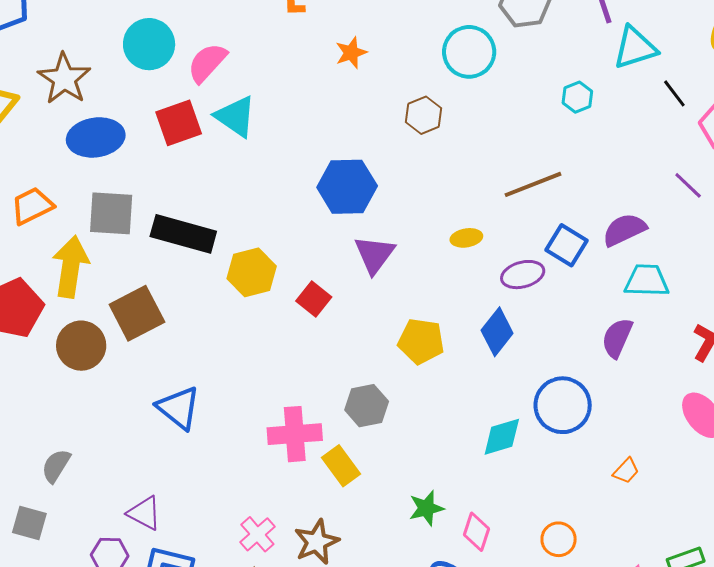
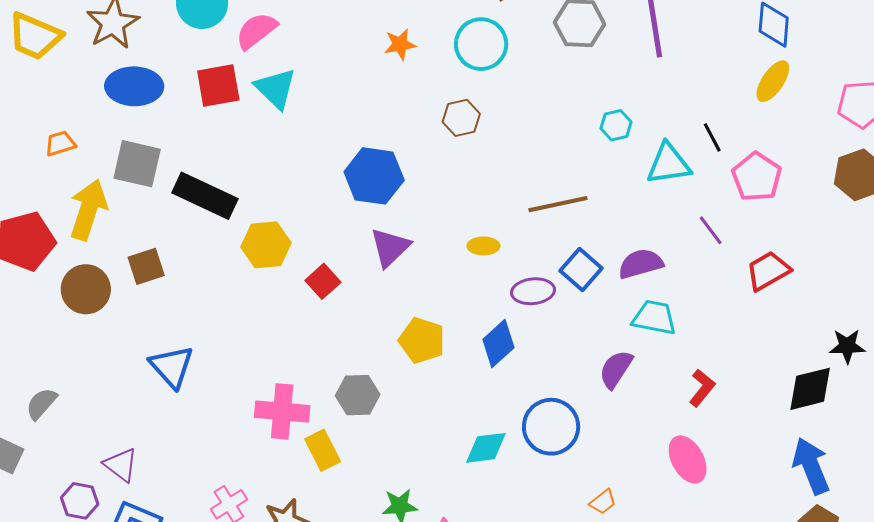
cyan triangle: (635, 48) -> (669, 164), moved
cyan circle: (469, 52) -> (481, 44), moved
orange trapezoid: (32, 206) -> (60, 143), size x0.7
brown square: (137, 313) -> (146, 266), size x0.7

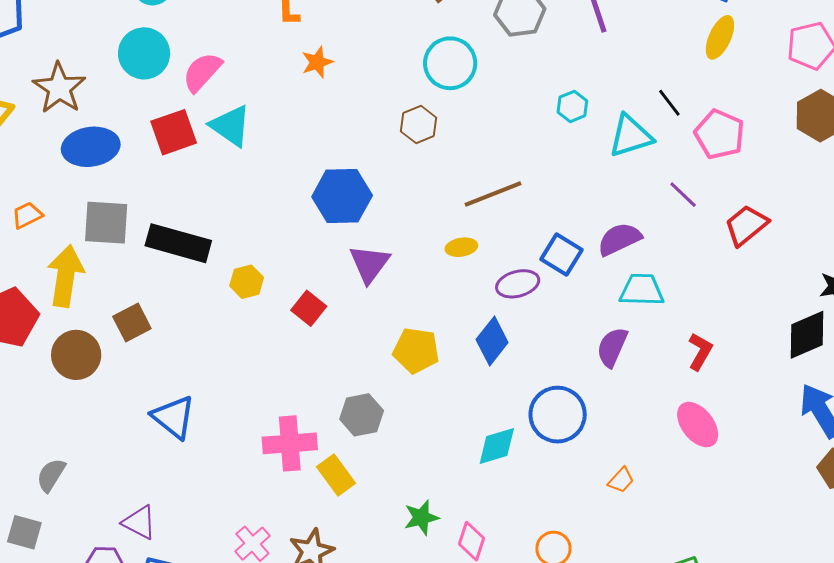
orange star: (400, 44) -> (317, 62), moved
cyan circle: (481, 44) -> (450, 63), moved
brown line: (558, 204) -> (493, 194), moved
yellow hexagon: (266, 245) -> (247, 282), size x0.7

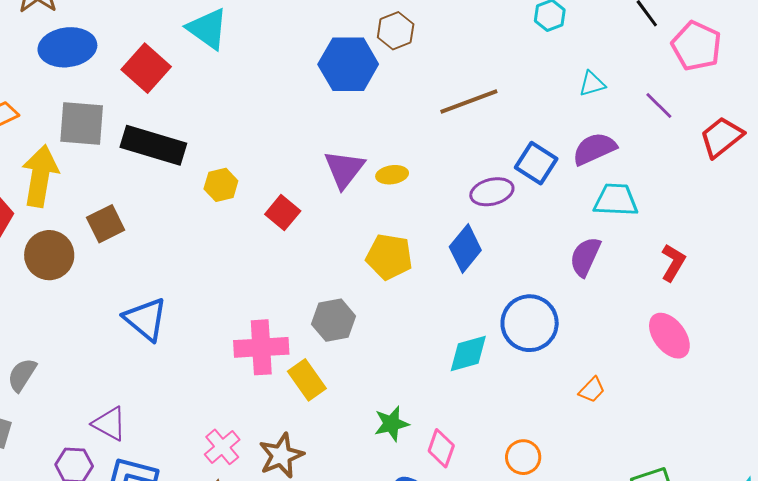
red square: (174, 132) -> (146, 68), moved, turned -30
cyan triangle: (631, 136) -> (592, 84), moved, size x0.6
blue hexagon: (342, 196) -> (348, 64), moved
yellow ellipse: (461, 247) -> (392, 175), moved

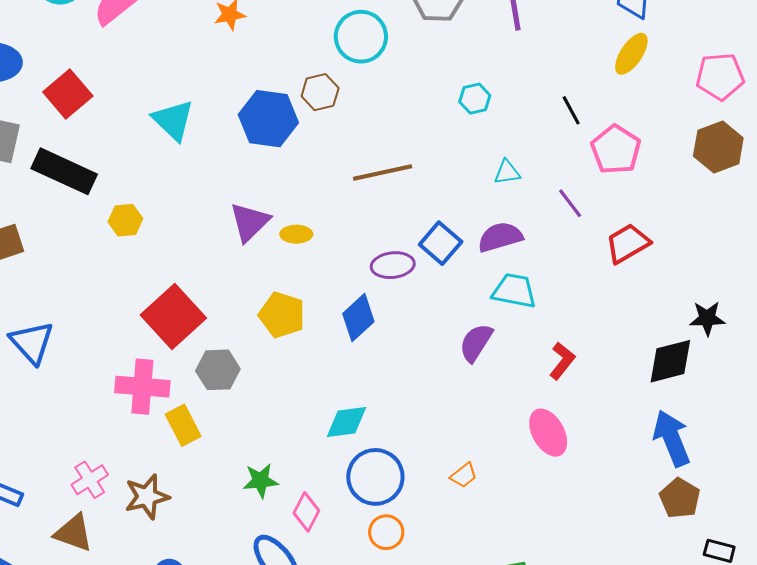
cyan triangle: (208, 29) -> (173, 120), moved
red square: (283, 213) -> (173, 317), moved, size x1.8
blue circle: (530, 323) -> (375, 477), moved

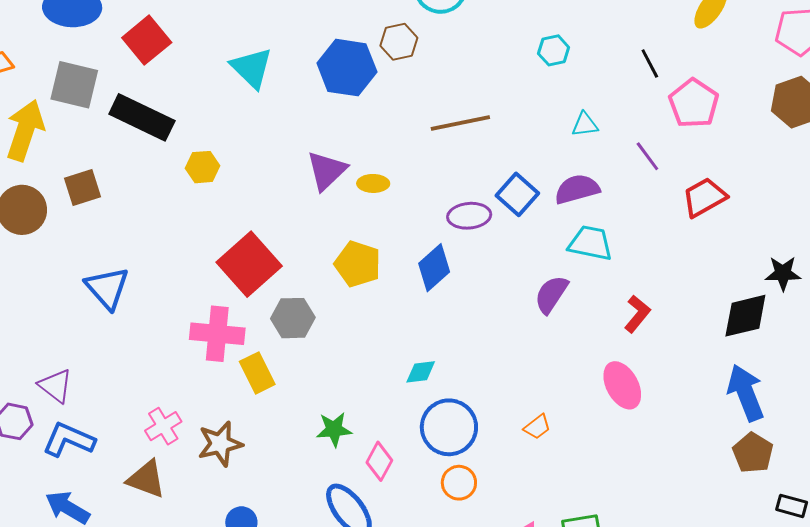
cyan diamond: (346, 422) -> (421, 372), size x0.7

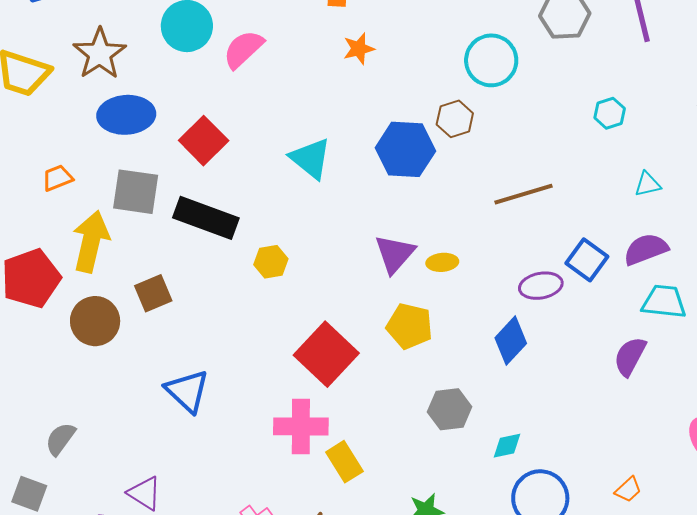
yellow pentagon: (358, 264) -> (410, 326), moved
gray hexagon: (293, 318) -> (450, 409), moved

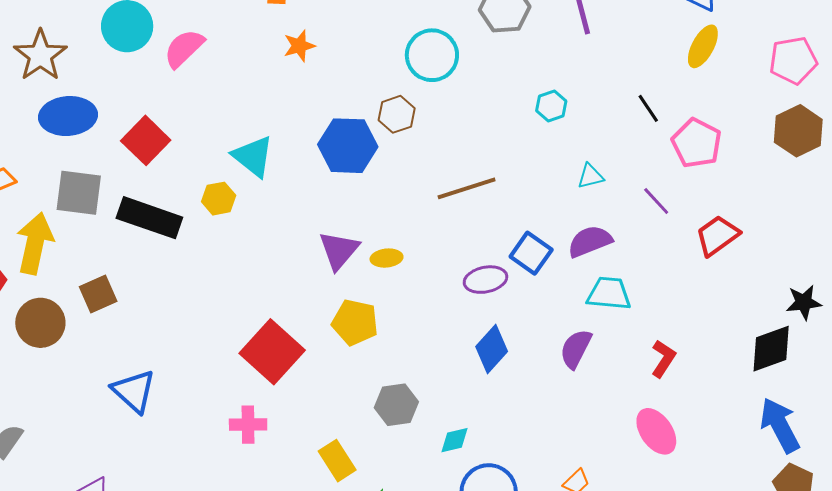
yellow hexagon: (271, 262) -> (219, 199), moved
blue diamond: (511, 341) -> (492, 349), moved
pink cross: (301, 426) -> (248, 425), size x0.7
yellow rectangle: (344, 462) -> (337, 461), moved

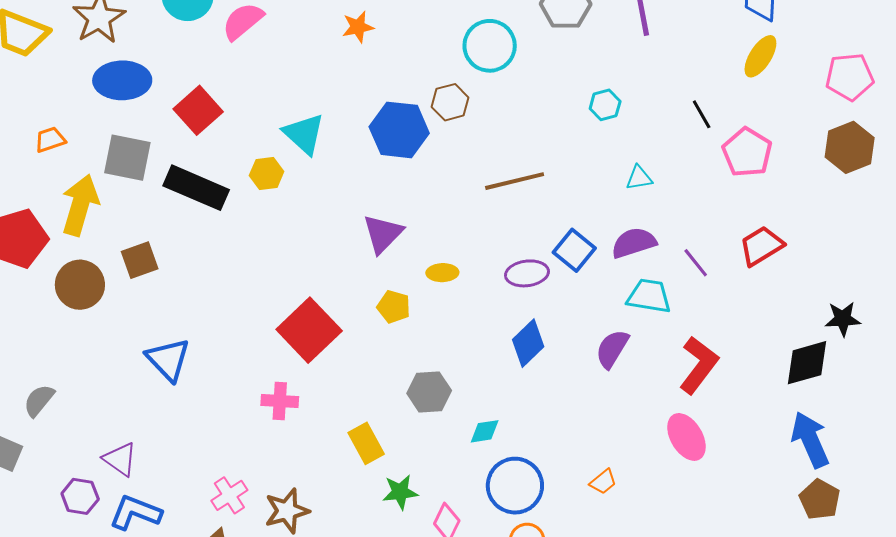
purple line: (656, 201) -> (696, 263), moved
yellow ellipse: (387, 258) -> (442, 273), moved
yellow pentagon: (355, 322) -> (394, 307), size x0.7
red L-shape: (663, 359) -> (699, 365), size x1.5

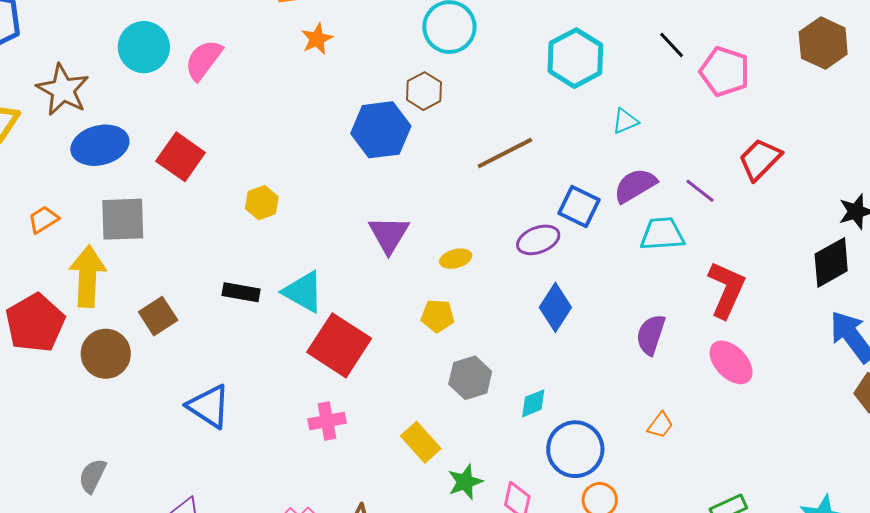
cyan hexagon: (605, 105) -> (575, 58), size x1.8
cyan triangle: (304, 134) -> (303, 292), moved
black rectangle: (196, 188) -> (241, 292), moved, size x0.6
yellow pentagon: (394, 307) -> (438, 316), moved
purple semicircle: (612, 349) -> (651, 335), moved

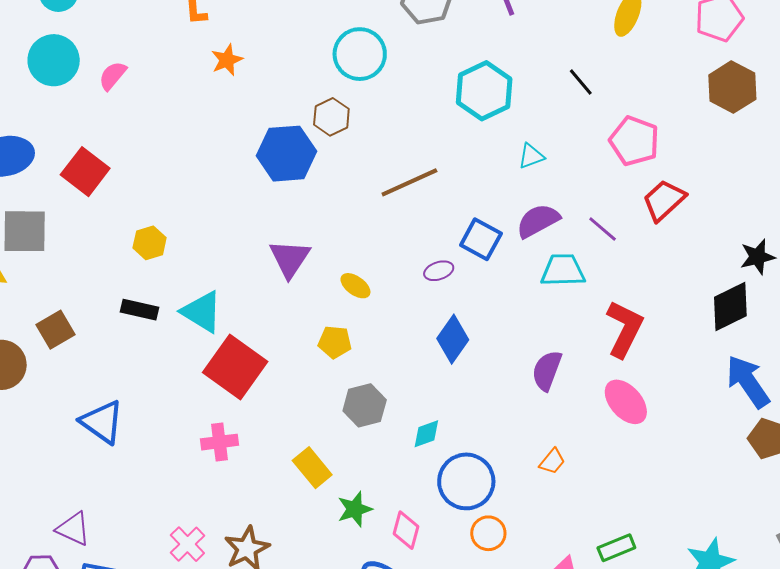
pink semicircle: (204, 60) -> (113, 76), size x0.7
pink pentagon: (725, 72) -> (634, 141), moved
yellow hexagon: (262, 203) -> (150, 243), moved
purple ellipse: (538, 240) -> (439, 271), size x0.7
yellow ellipse: (456, 259) -> (355, 286), turned 48

